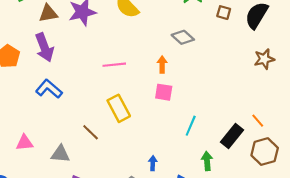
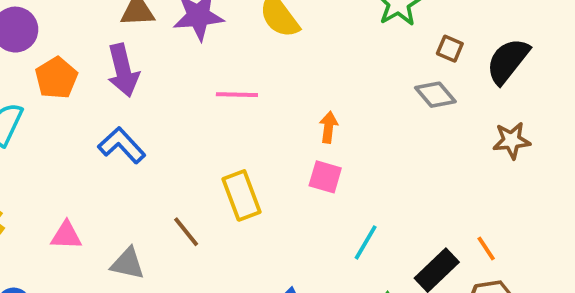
gray diamond: (183, 37) -> (435, 95), moved
pink line: (114, 65) -> (237, 95), moved

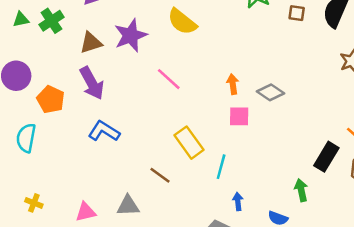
pink line: (237, 95) -> (169, 79), turned 56
gray diamond: (435, 95) -> (270, 92), moved
pink triangle: (66, 235) -> (86, 212), moved
cyan line: (366, 242) -> (221, 167), moved

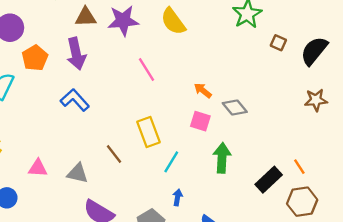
orange arrow: (233, 84) -> (203, 90), turned -60
green arrow: (301, 190) -> (222, 158), moved, size x1.4

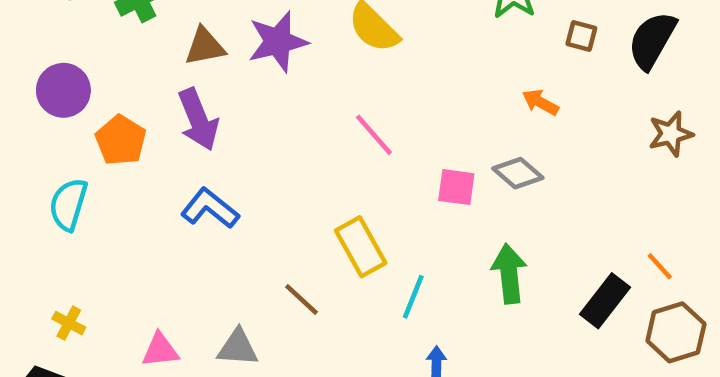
pink line: (146, 70) -> (374, 135), moved
orange arrow: (203, 90) -> (540, 102), moved
pink square: (200, 121) -> (456, 187), moved

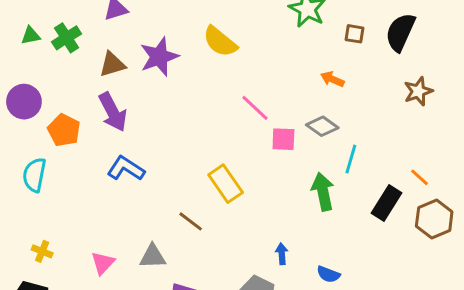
pink line: (374, 135) -> (255, 108), moved
cyan line: (413, 297) -> (351, 159), moved
pink triangle: (160, 350) -> (103, 263), turned -35

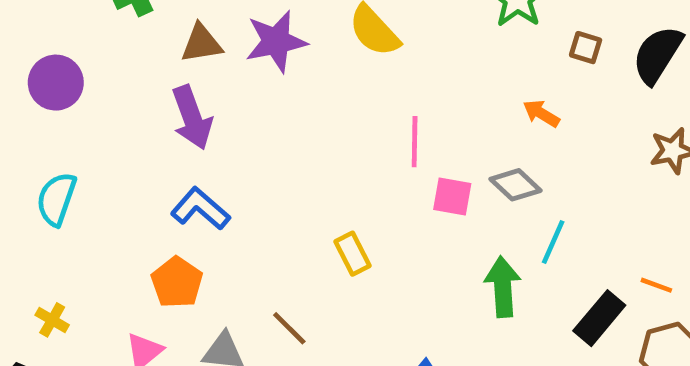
pink line: (255, 108) -> (415, 142), turned 40
orange pentagon: (64, 130) -> (177, 282), moved
orange line: (420, 177) -> (656, 285), turned -30
yellow rectangle: (226, 184) -> (352, 254), size x0.7
brown line: (191, 221) -> (289, 328), moved

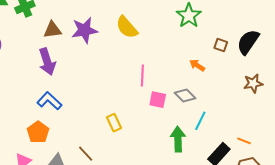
brown square: (586, 48) -> (221, 45), moved

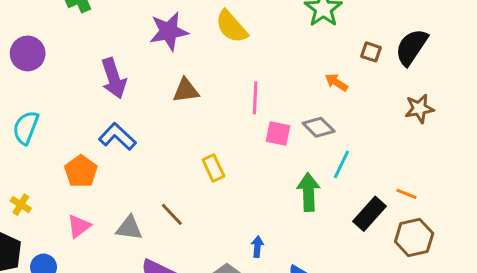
brown triangle: (52, 30) -> (186, 90), moved
orange pentagon: (38, 132) -> (81, 171), moved

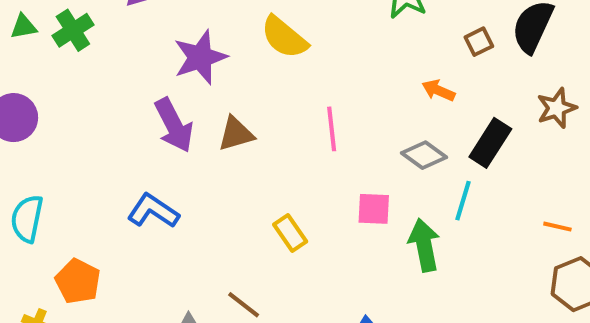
brown square: (371, 52) -> (479, 42), turned -36
purple arrow: (114, 78) -> (174, 125), moved
pink square: (278, 134) -> (374, 209), moved
orange pentagon: (81, 171) -> (78, 281), moved
black rectangle: (369, 214) -> (490, 143), moved

